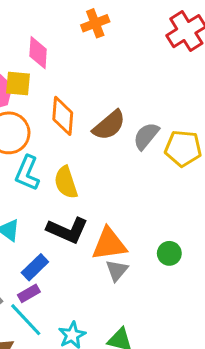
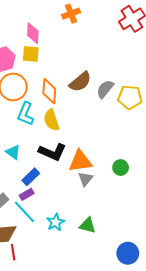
yellow square: (18, 84) -> (31, 54), moved
orange diamond: (63, 116) -> (49, 91), moved

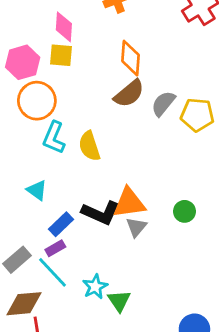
orange diamond: (49, 91) -> (131, 58), moved
black L-shape: (52, 152) -> (101, 213), moved
green triangle: (88, 225) -> (119, 301), moved, turned 42

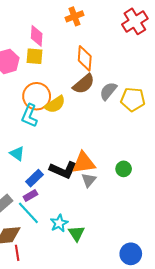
orange circle: (37, 101) -> (37, 96), moved
yellow semicircle: (89, 146) -> (55, 104), moved, turned -105

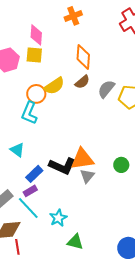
brown semicircle: (84, 84) -> (82, 82), size x0.7
orange circle: (37, 96) -> (36, 94), size x0.7
yellow semicircle: (55, 104) -> (54, 86), moved
green triangle: (77, 233) -> (75, 242), moved, turned -42

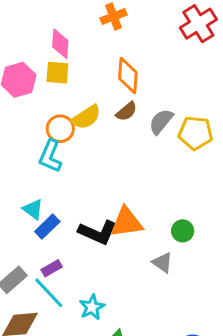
blue rectangle: (34, 174) -> (47, 227), moved
gray triangle: (87, 176) -> (162, 263), moved, turned -35

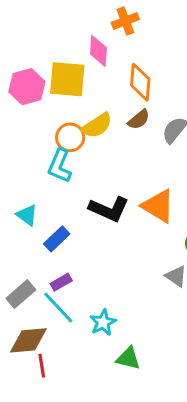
pink diamond: (60, 44) -> (98, 51), moved
yellow square: (57, 73) -> (67, 79), size x1.5
cyan triangle: (33, 209) -> (27, 215), moved
orange triangle: (126, 222) -> (158, 206), moved, turned 39
black L-shape: (98, 232) -> (109, 209), moved

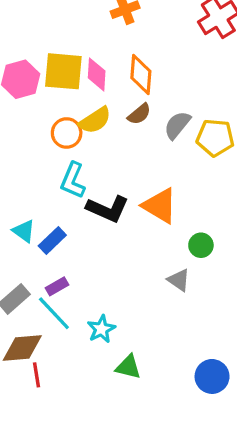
pink diamond: (98, 51) -> (97, 74), moved
cyan L-shape: (60, 166) -> (73, 180), moved
cyan triangle: (27, 215) -> (24, 231), moved

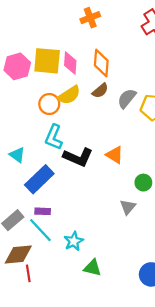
orange triangle: (160, 206) -> (115, 155), size x0.7
cyan triangle: (24, 231) -> (17, 155), moved
blue rectangle: (52, 240) -> (39, 179), size x1.5
gray triangle: (179, 280) -> (128, 207), turned 35
purple rectangle: (57, 286) -> (43, 211), turned 32

